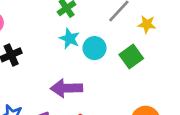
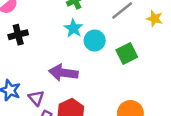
yellow star: (147, 24) -> (154, 19), moved

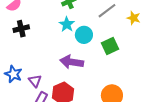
purple arrow: (63, 73) -> (72, 62), moved

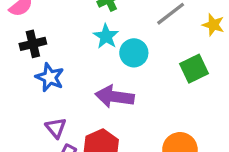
green square: (110, 46) -> (194, 69), moved
blue star: (13, 74) -> (50, 77), moved

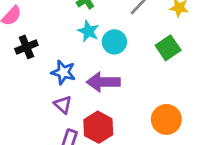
blue star: (50, 77) -> (63, 72), moved
purple triangle: (56, 128) -> (63, 105), moved

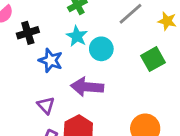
black cross: (26, 47) -> (28, 33), moved
blue star: (63, 72) -> (51, 60), moved

